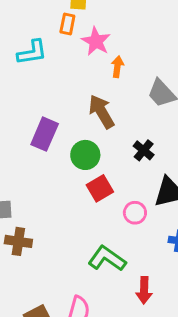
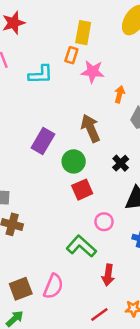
pink star: (96, 41) -> (93, 72), turned -30
orange arrow: (117, 67) -> (120, 94), moved
pink circle: (135, 213) -> (104, 222), moved

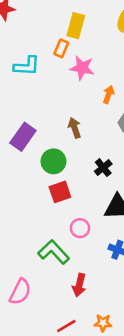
brown arrow: (91, 128) -> (75, 128), size x0.7

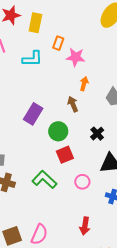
yellow rectangle: (76, 26) -> (35, 23), moved
orange arrow: (109, 95) -> (84, 84), moved
green L-shape: (54, 252) -> (44, 180), moved

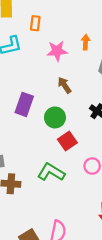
pink star: (76, 57) -> (57, 51), moved
orange arrow: (84, 84) -> (86, 42), moved

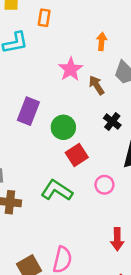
pink star: (57, 51) -> (71, 69), moved, turned -30
brown arrow: (64, 85) -> (97, 85), moved

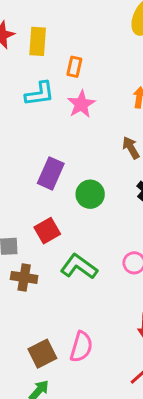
pink star: (71, 69) -> (81, 104), moved
red square: (77, 155) -> (47, 231), moved

